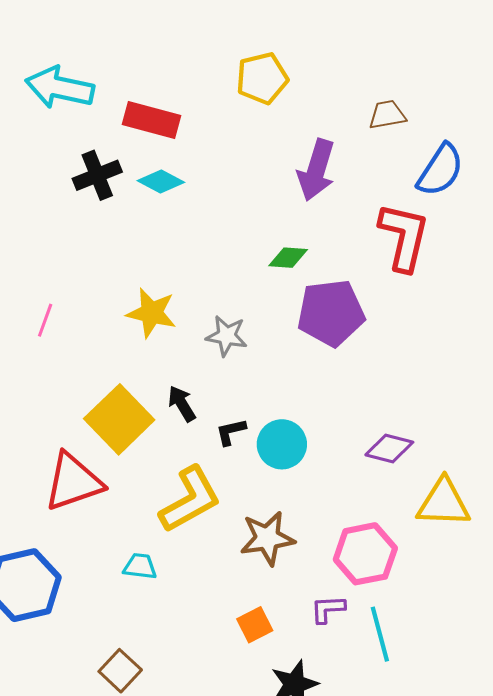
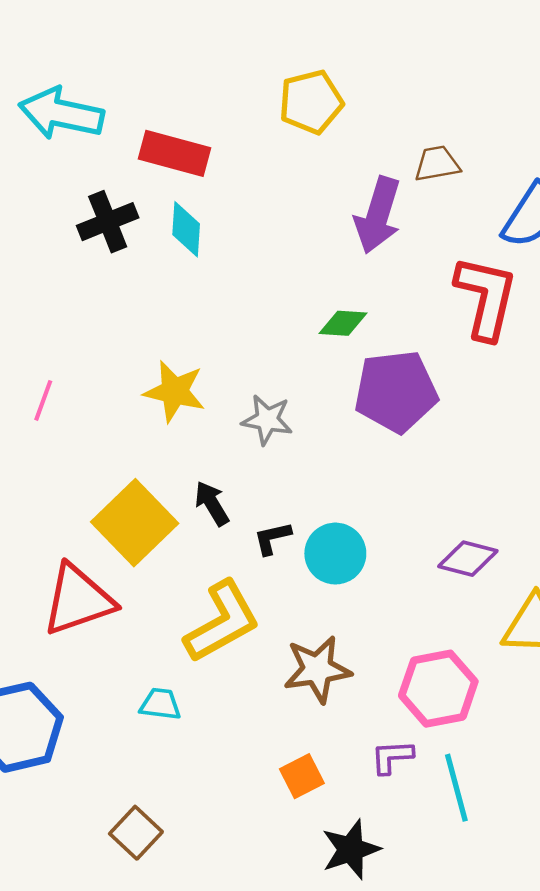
brown trapezoid: (387, 115) -> (437, 164), moved
cyan diamond: (161, 181) -> (186, 229), turned 66

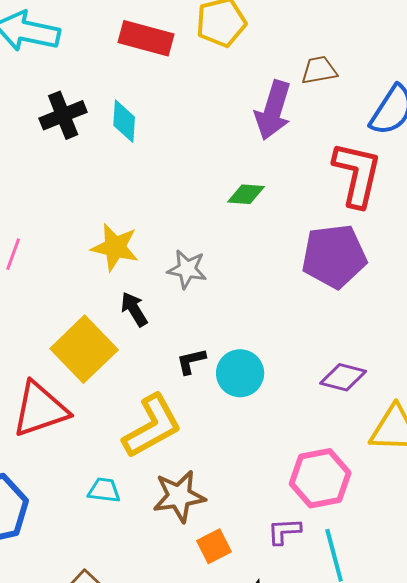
red rectangle: (175, 153) -> (146, 38), moved
purple pentagon: (396, 391) -> (334, 256), moved
black arrow: (212, 503) -> (134, 309), moved
brown star: (317, 669) -> (179, 496), moved

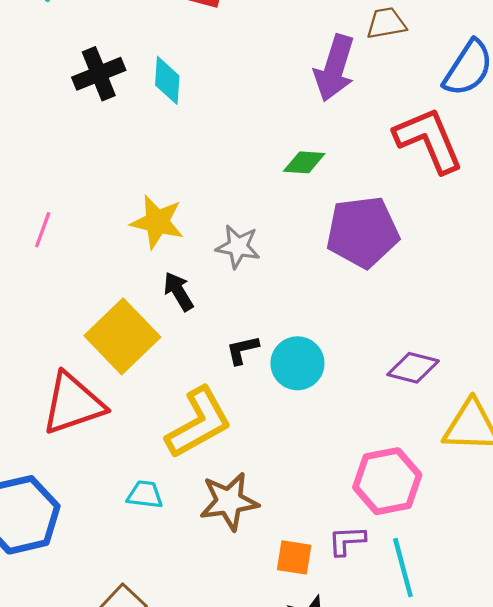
red L-shape: (357, 174) -> (429, 140), turned -36
purple pentagon: (334, 256) -> (363, 232), moved
orange square: (214, 546) -> (294, 557), moved, turned 36

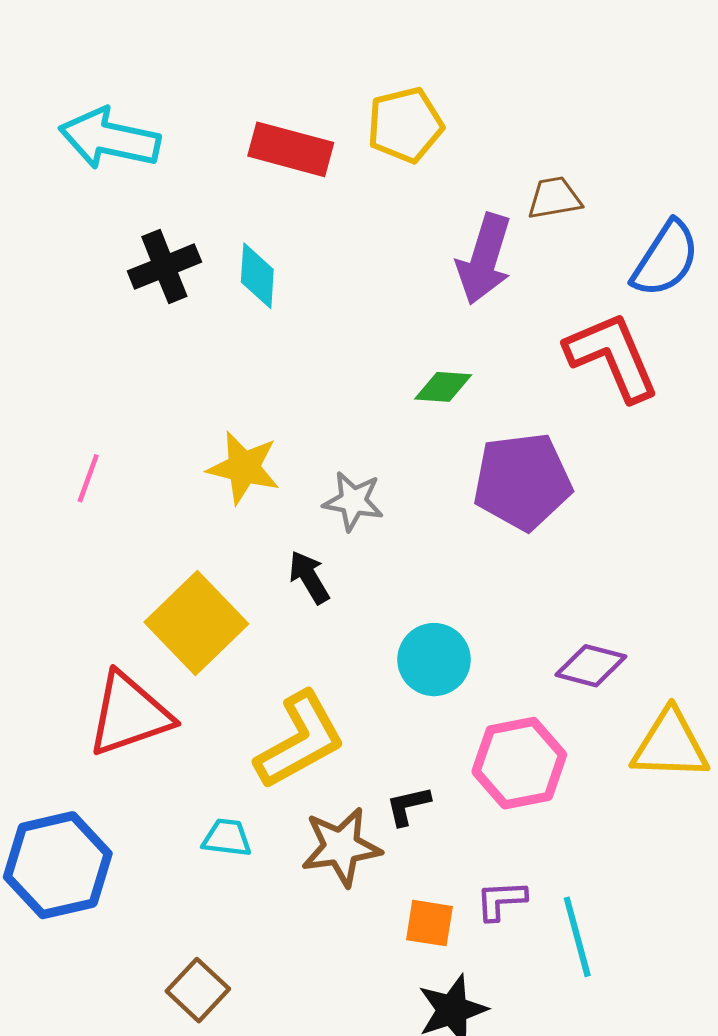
black arrow: (178, 291) -> (309, 577), moved
black L-shape: (242, 350) -> (408, 806), moved
pink hexagon: (387, 481) -> (519, 763), moved

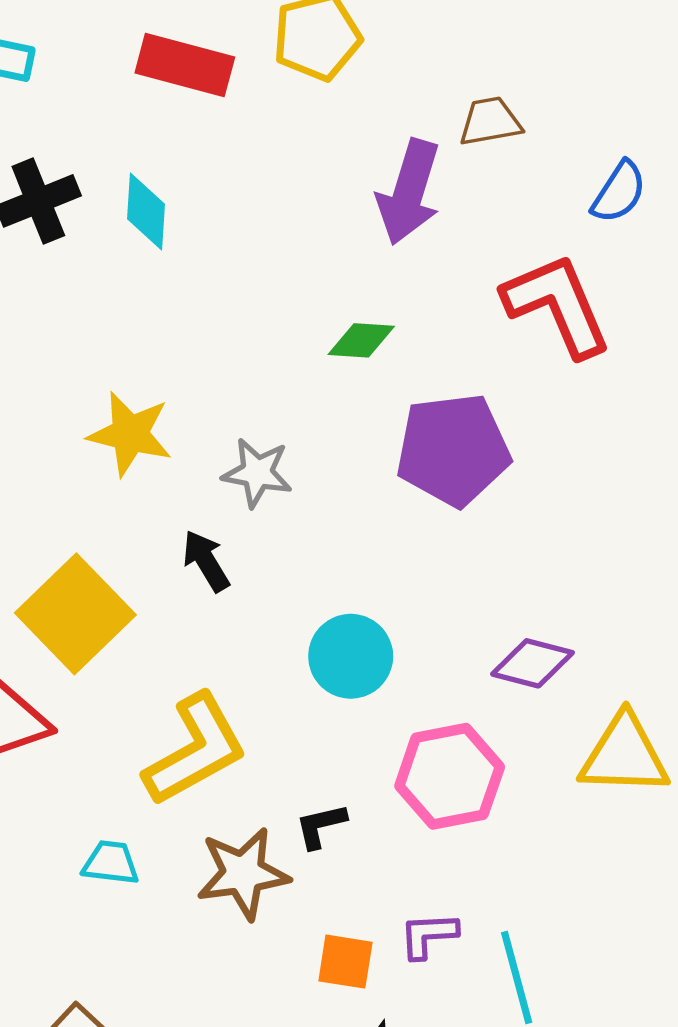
blue semicircle: (666, 259) -> (619, 192), size x0.7

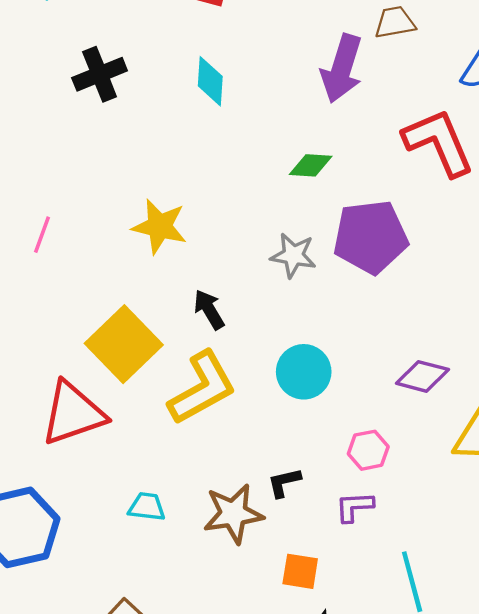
cyan diamond: (146, 211) -> (210, 81), moved
gray star: (257, 473) -> (293, 255), moved
yellow L-shape: (195, 750) -> (202, 388), moved
pink hexagon: (450, 776) -> (368, 450), size x0.6
purple L-shape: (428, 935) -> (354, 507), moved

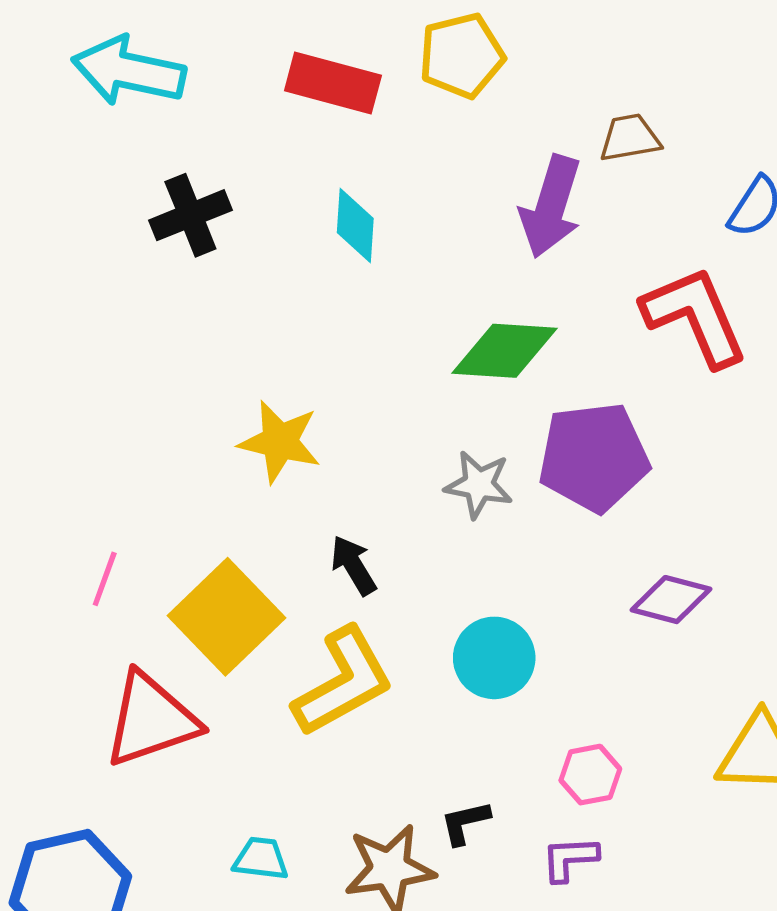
green diamond: (311, 165) -> (505, 351), size x1.6
pink line: (42, 235) -> (105, 579), moved
purple diamond: (422, 376) -> (671, 600), moved

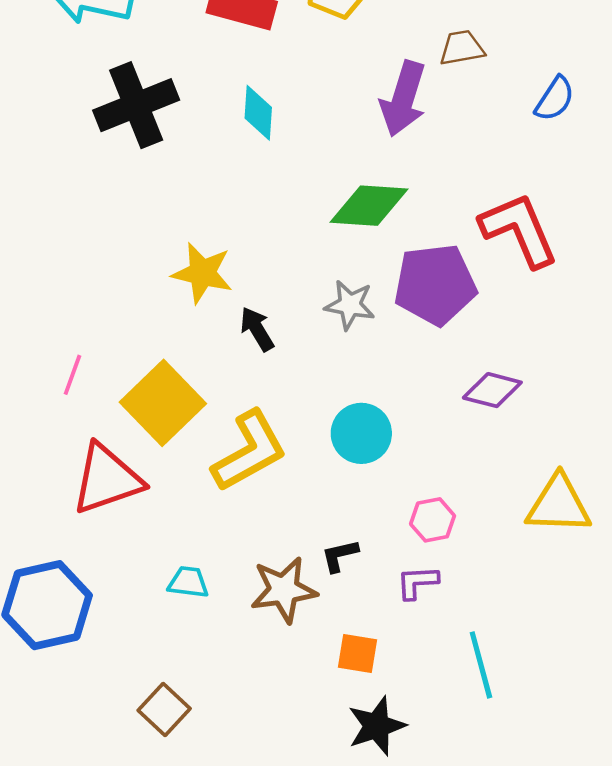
black cross: (190, 215) -> (136, 105), size x1.4
red L-shape: (695, 316) -> (519, 230), moved
black arrow: (353, 565) -> (257, 329), moved

